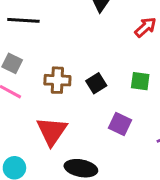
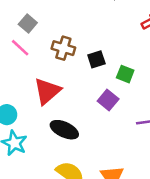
green square: (140, 81) -> (125, 74), moved

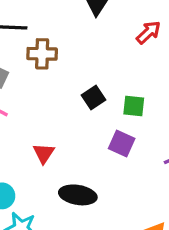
brown cross: (63, 48) -> (42, 54), moved
red triangle: (47, 91) -> (44, 153), size x0.6

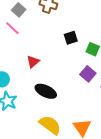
purple square: (122, 144) -> (88, 74), moved

